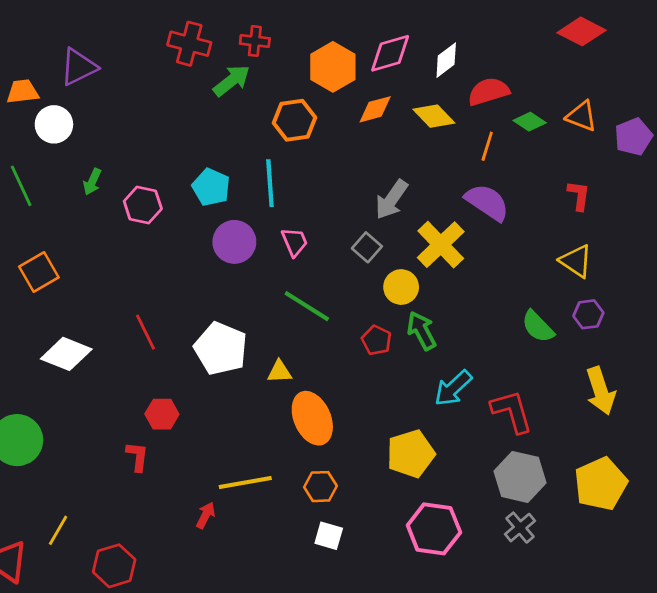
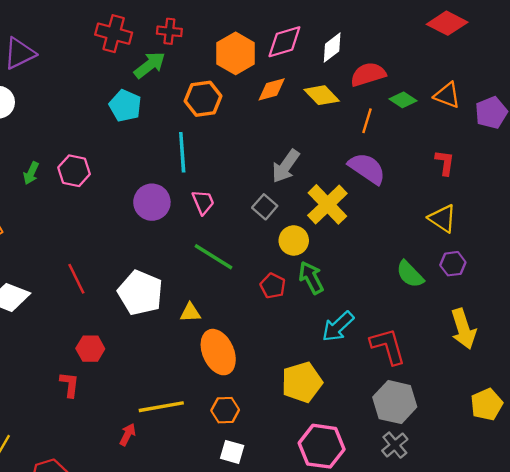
green arrow: (92, 182) -> (31, 173), moved
cyan pentagon: (211, 187) -> (125, 106), moved
yellow pentagon: (601, 484) -> (487, 404), moved, size x0.7

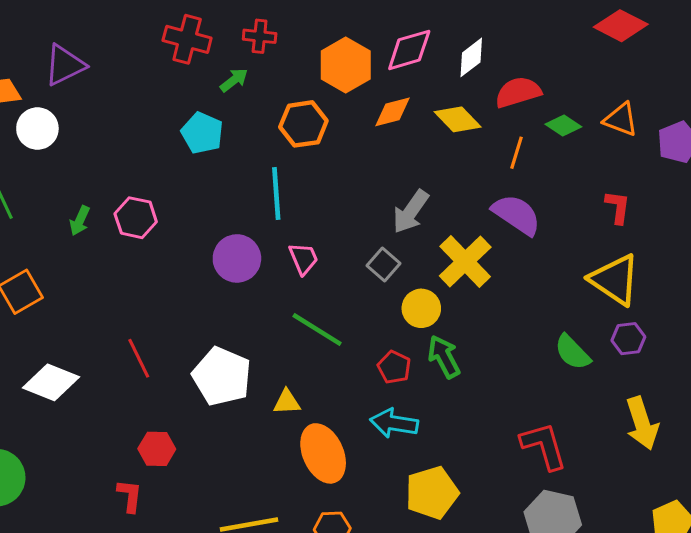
green arrow: (150, 65) -> (234, 80), size x0.7
yellow triangle: (442, 218) -> (615, 280), size x1.4
cyan arrow: (338, 326) -> (394, 423), moved, turned 52

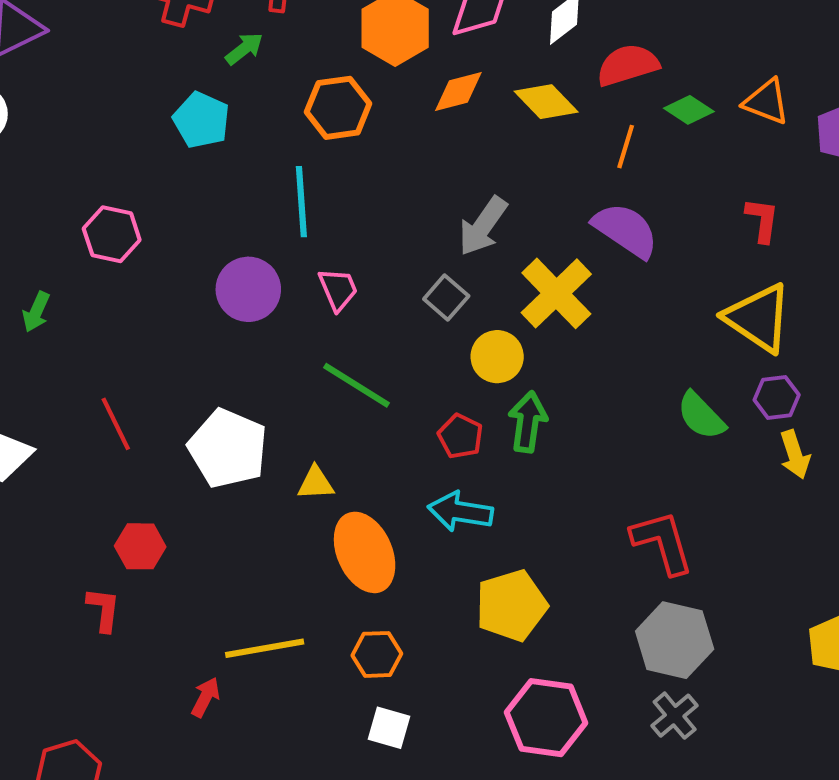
green arrow: (80, 221) -> (36, 312), moved
green arrow: (444, 357) -> (528, 422), turned 36
yellow arrow: (642, 423) -> (795, 455), moved, size x0.7

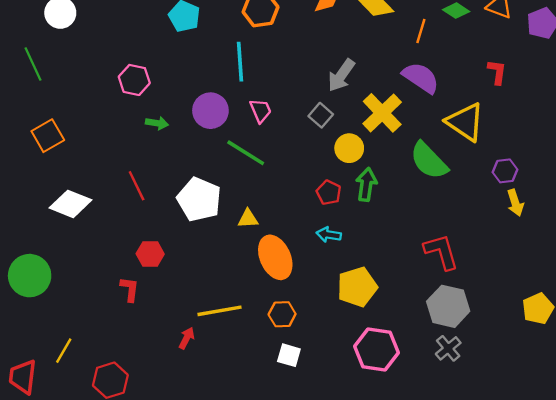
green arrow: (36, 312) -> (157, 123), moved, turned -105
yellow triangle: (758, 318) -> (465, 122), moved
green line: (356, 385) -> (246, 153), moved
green semicircle: (701, 416) -> (429, 161), moved, size x1.4
cyan arrow: (460, 512) -> (329, 235), size x0.7

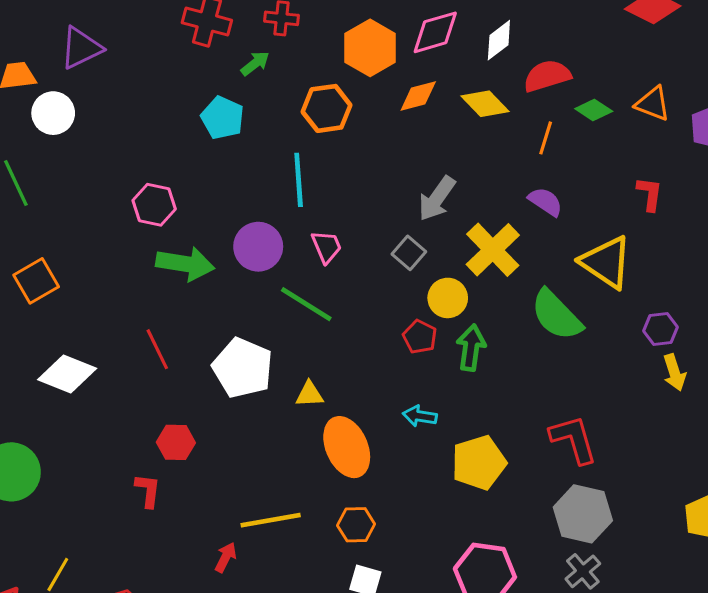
purple semicircle: (421, 78) -> (546, 202), size x0.7
green arrow: (157, 123) -> (185, 264), size x1.8
red pentagon: (329, 193) -> (420, 337), moved
yellow pentagon: (357, 287) -> (479, 463), moved

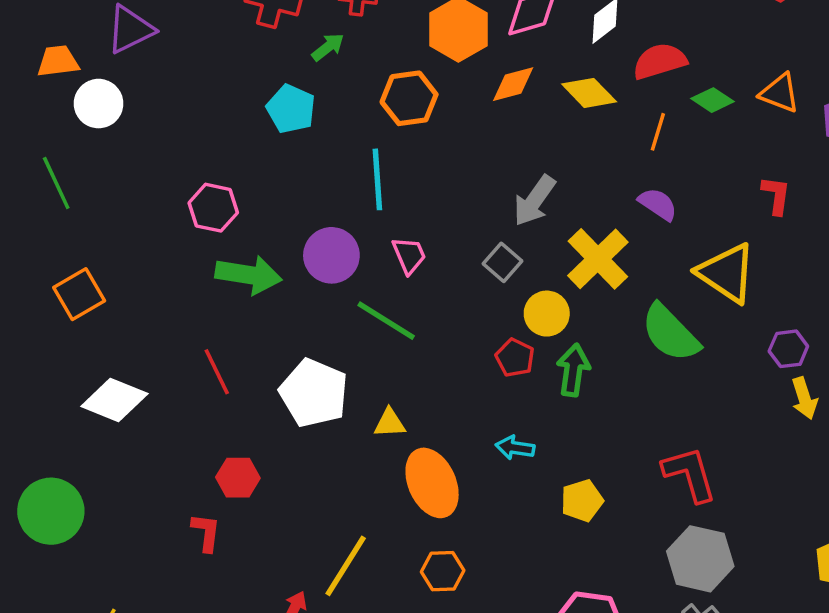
yellow pentagon: (479, 463) -> (582, 501), size x0.7
yellow line: (271, 520) -> (346, 566), turned -48

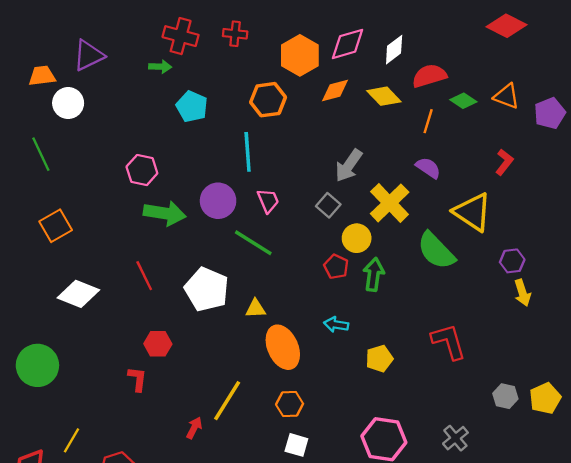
green arrow: (328, 47) -> (160, 67), moved, turned 40
red L-shape: (776, 195) -> (504, 162), turned 30
gray hexagon: (700, 559) -> (505, 396), moved, size x0.6

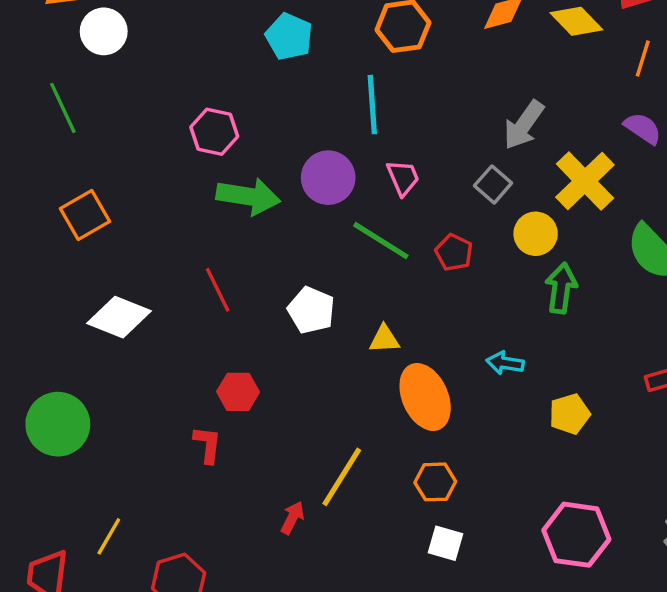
red pentagon: (336, 267) -> (454, 252), moved
white pentagon: (207, 289) -> (311, 310), size x0.7

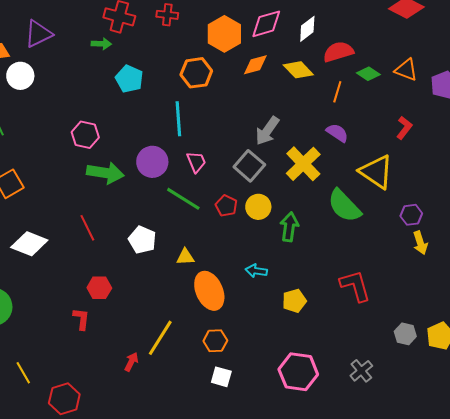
gray square: (493, 184) -> (249, 166), size x1.4
yellow circle: (536, 234) -> (258, 207), moved
yellow line: (109, 536) -> (23, 373), turned -60

